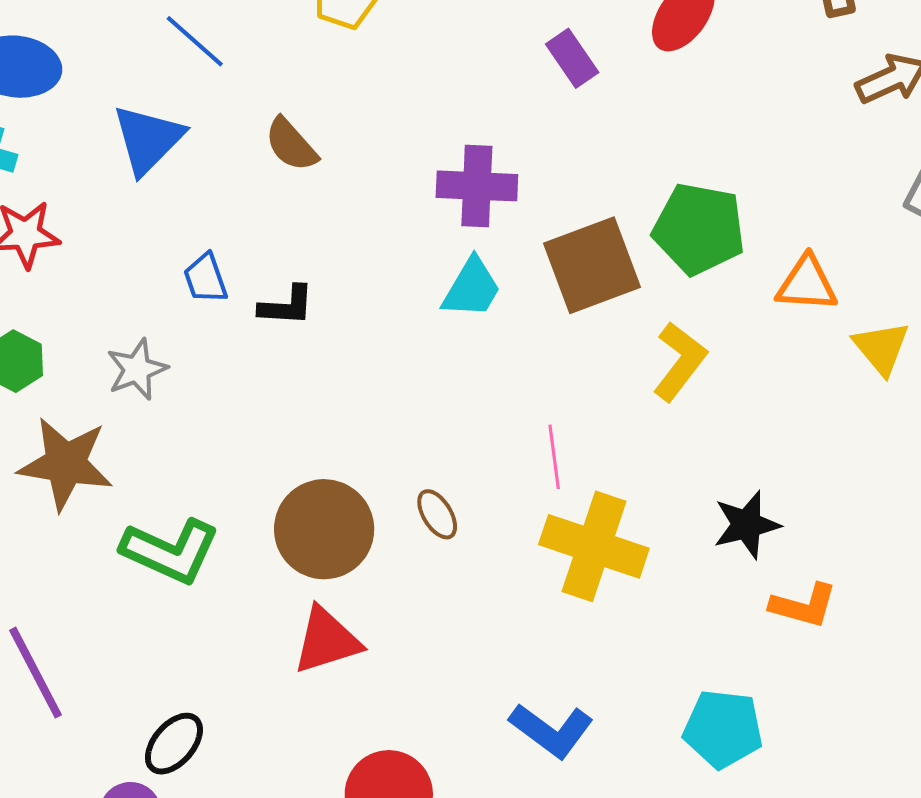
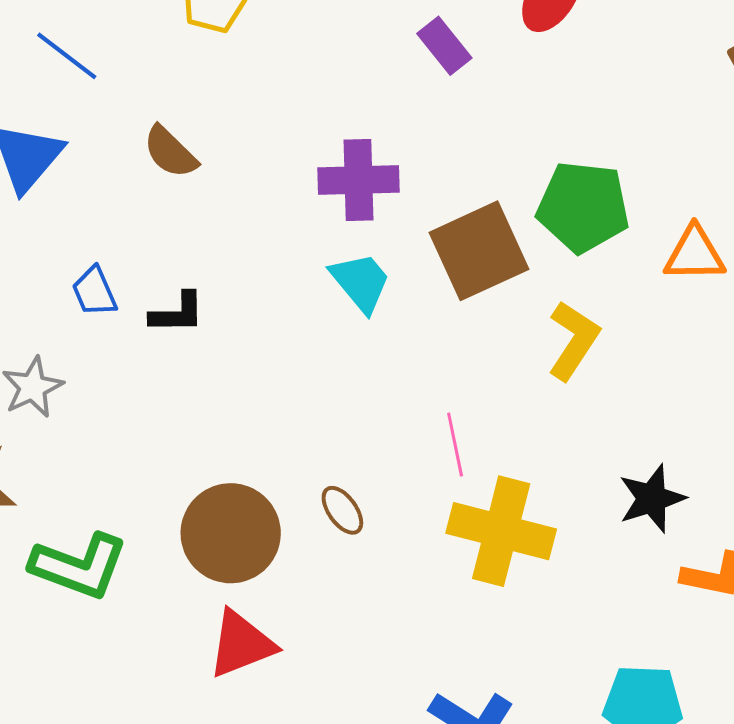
cyan trapezoid: (472, 288) -> (361, 282), turned -66

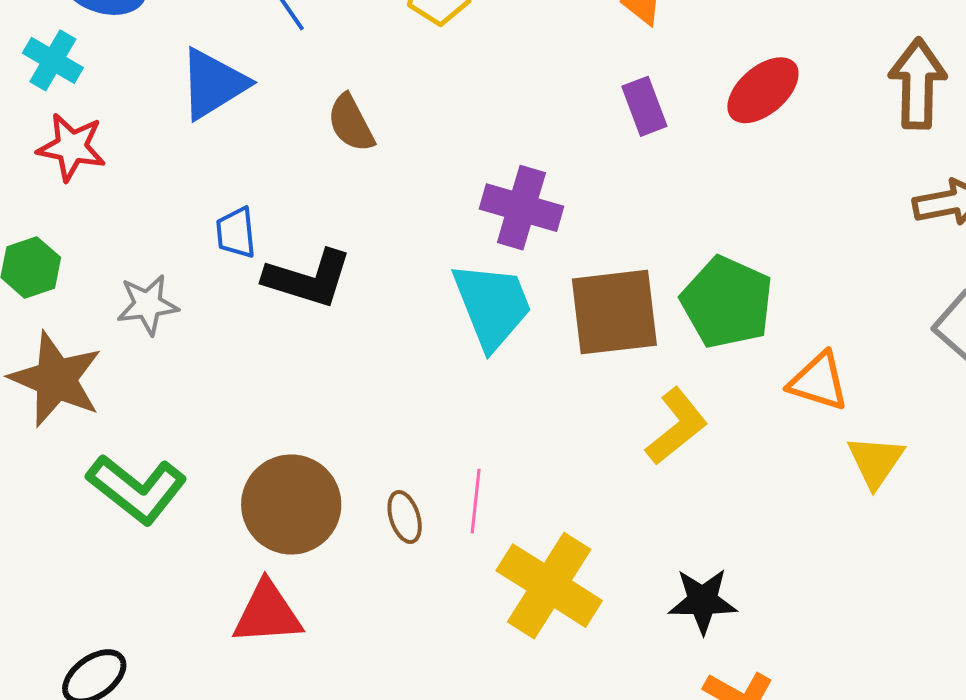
cyan trapezoid: (361, 282) -> (492, 305), size x1.4
black L-shape: (177, 313) -> (308, 279), size x1.5
pink line: (455, 445) -> (476, 501), moved

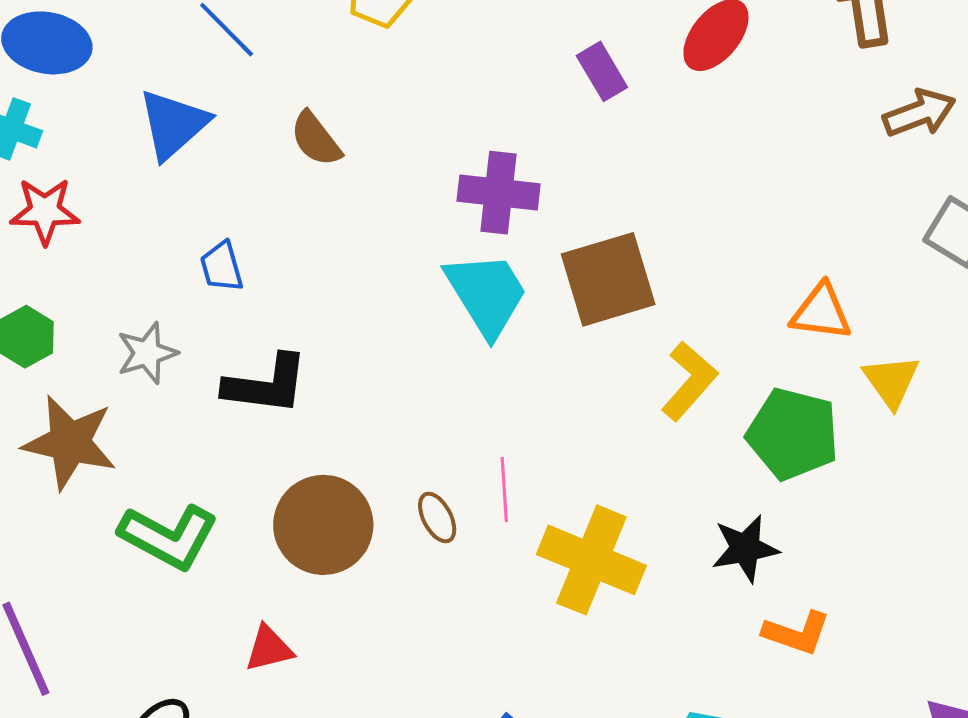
black L-shape: (308, 279) -> (266, 385), moved
green pentagon: (727, 302) -> (793, 434), moved
red triangle: (267, 613) -> (269, 649), moved, size x0.7

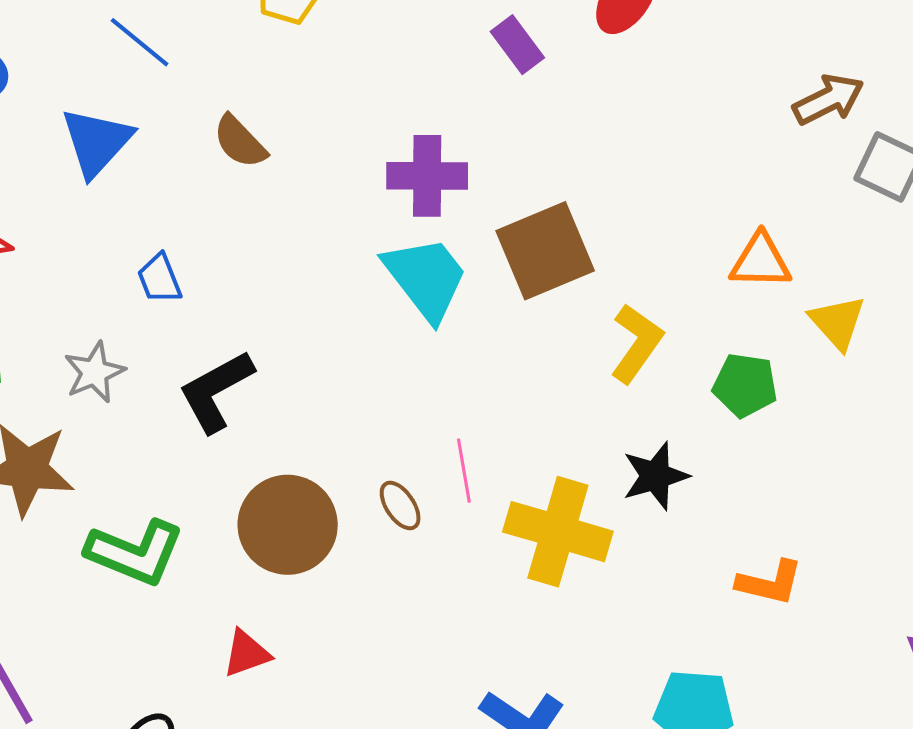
brown arrow: (919, 113) -> (828, 99), moved
black L-shape: (266, 385) -> (216, 391), turned 150
green pentagon: (793, 434) -> (745, 385), size x0.7
black star: (745, 548) -> (655, 476), moved

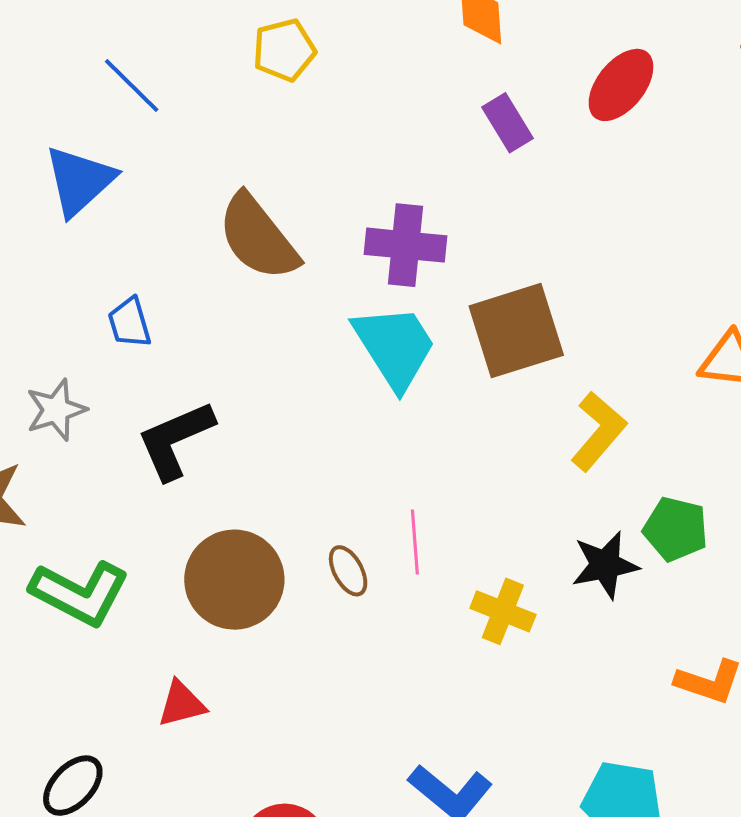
brown semicircle: (240, 142) -> (258, 237), moved, size x1.6
green pentagon: (745, 385) -> (676, 529), moved
yellow cross: (558, 532) -> (503, 611), size x0.6

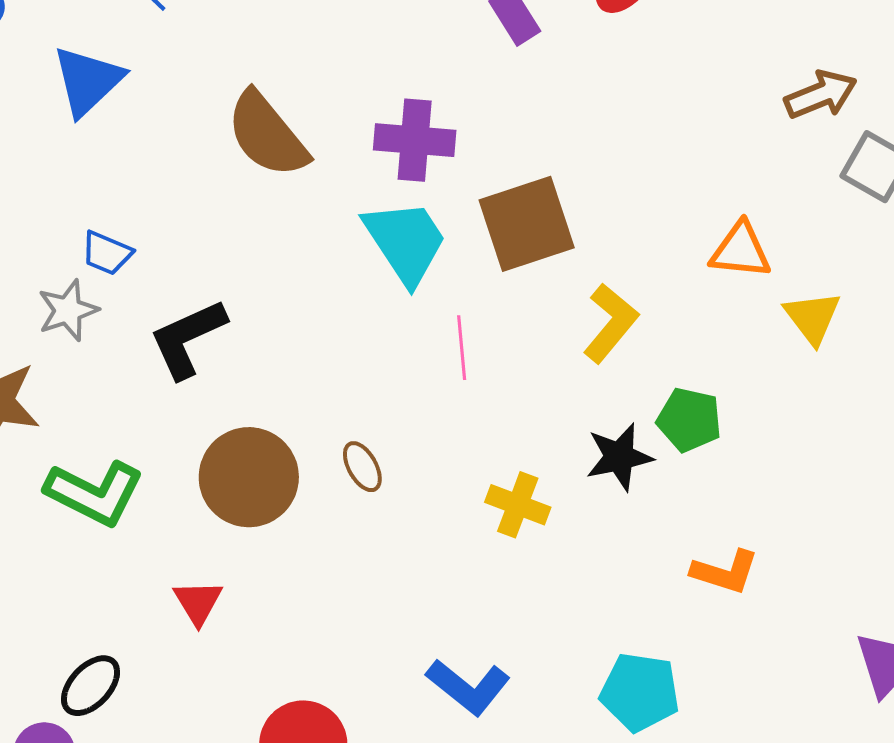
blue trapezoid: (130, 323) -> (107, 253), moved, turned -50
pink line: (415, 542) -> (462, 348), moved
red triangle: (182, 704) -> (198, 602), turned -46

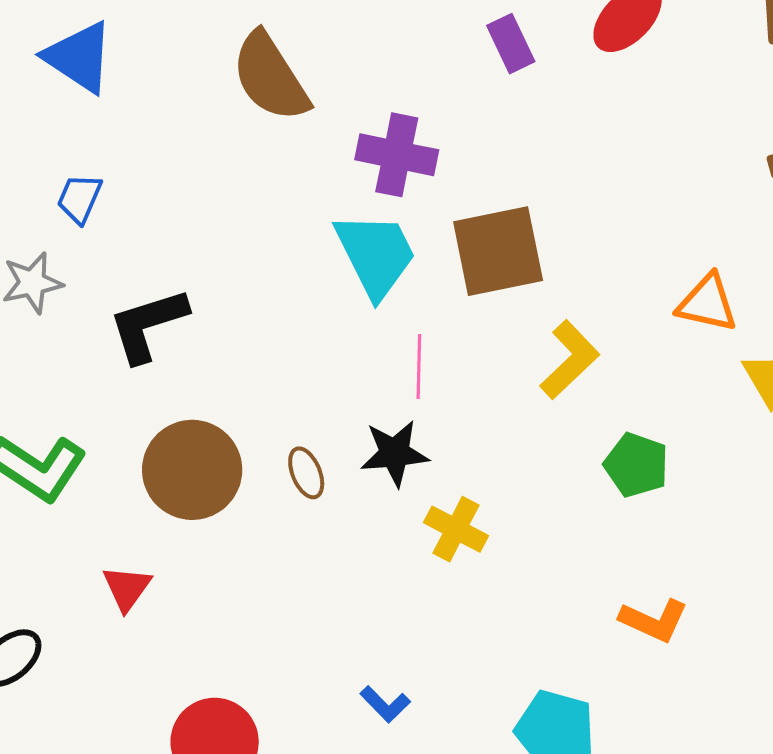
blue triangle: (88, 81) -> (79, 57), turned -50
brown semicircle: (267, 135) -> (270, 77), moved
blue trapezoid: (107, 253) -> (79, 199), moved, turned 84
black star: (619, 457) -> (395, 453), moved
blue L-shape: (468, 687) -> (385, 704), size x0.6

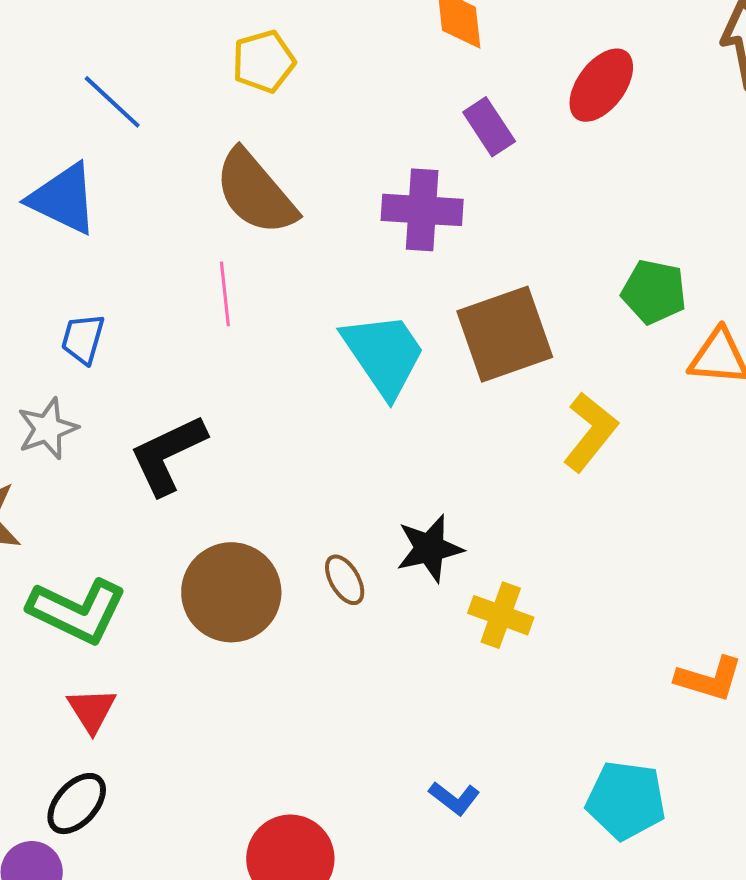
purple cross: (397, 155) -> (422, 210), moved
pink line: (419, 367) -> (225, 294), moved
green pentagon: (636, 465) -> (654, 292), moved
red triangle: (127, 588) -> (92, 710), moved

